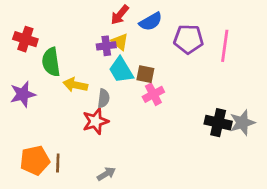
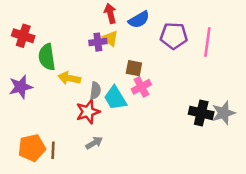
red arrow: (120, 15) -> (110, 13), turned 126
cyan trapezoid: (121, 70) -> (115, 98), moved
gray arrow: (106, 174) -> (94, 143), moved

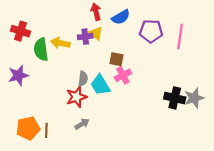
yellow arrow: (69, 78) -> (60, 43), moved

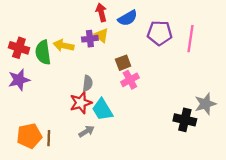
red cross: (20, 31) -> (19, 48), moved
brown square: (116, 59) -> (123, 63), turned -32
cyan trapezoid: (100, 85) -> (102, 110), moved
black cross: (175, 98) -> (185, 120), moved

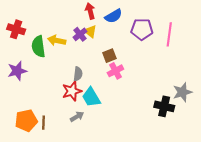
purple cross: (90, 39) -> (80, 34), turned -32
red cross: (19, 48) -> (16, 29), moved

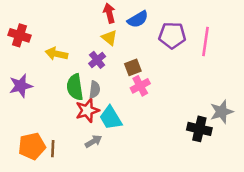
purple cross: (80, 34) -> (97, 60), moved
yellow arrow: (57, 40) -> (56, 54), moved
green semicircle: (38, 47) -> (75, 87), moved

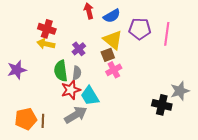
red cross: (19, 35) -> (47, 29), moved
yellow triangle: (109, 38) -> (113, 40), moved, size x1.5
gray arrow: (93, 141) -> (76, 115), size x1.6

